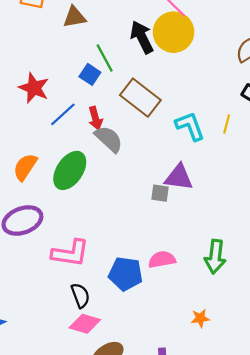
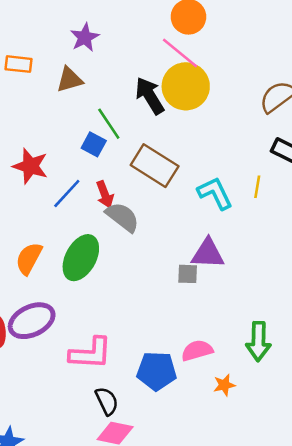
orange star: (200, 318) -> (224, 385), moved

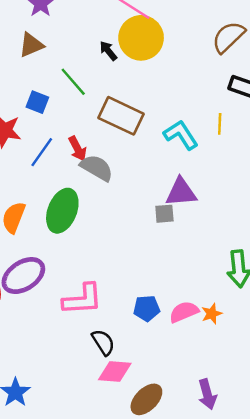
black arrow: (150, 96) -> (108, 51), size x0.6
blue square: (94, 144) -> (37, 102), moved
pink semicircle: (197, 350) -> (184, 312), moved
blue pentagon: (157, 371) -> (147, 308), size x0.7

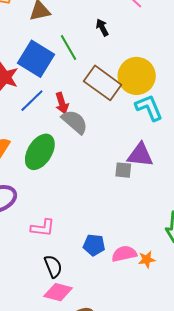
yellow circle: (141, 38) -> (137, 76), moved
blue square: (37, 102) -> (36, 59), size x1.8
pink L-shape: (82, 299) -> (43, 228), size x0.7

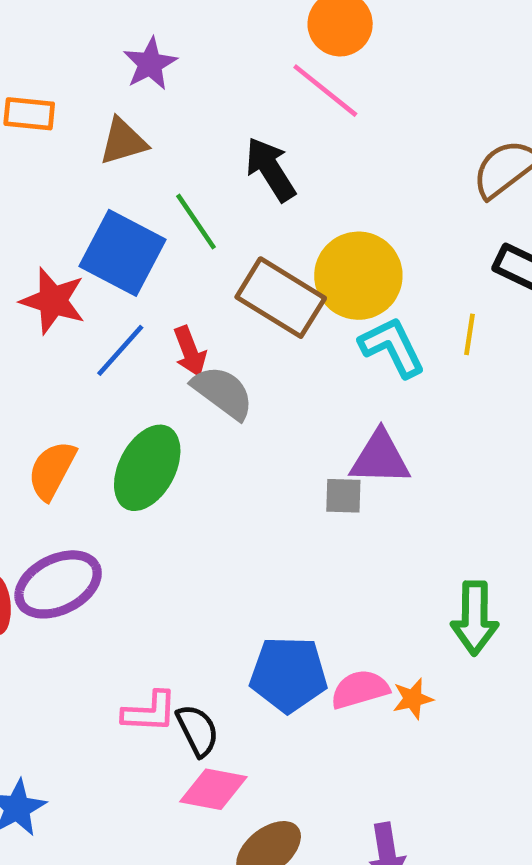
black arrow: (102, 27) -> (270, 169), size x1.6
pink L-shape: (43, 228) -> (150, 712), moved
blue pentagon: (94, 245) -> (288, 674), size x1.5

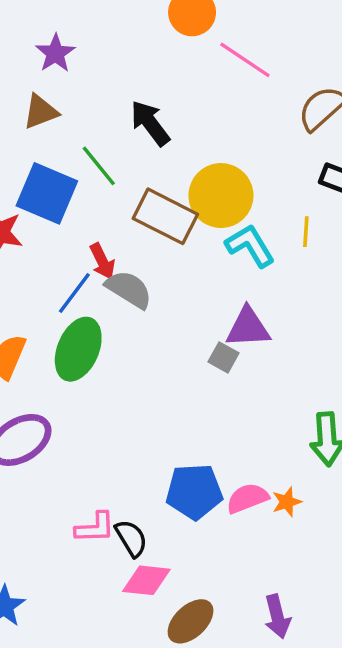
pink line: (325, 91) -> (245, 60), moved
blue line: (120, 350) -> (74, 293), moved
gray square: (343, 496) -> (223, 357), turned 32

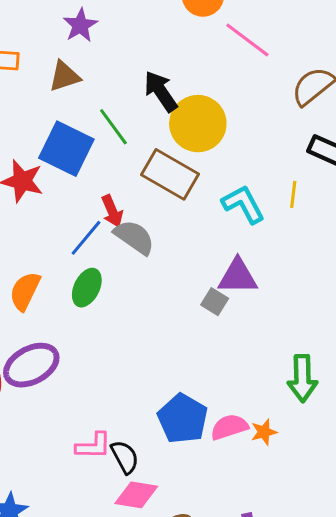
yellow circle: (221, 196) -> (198, 124), moved
green ellipse: (78, 349) -> (87, 288), size x0.7
blue pentagon: (194, 492) -> (183, 419), turned 30

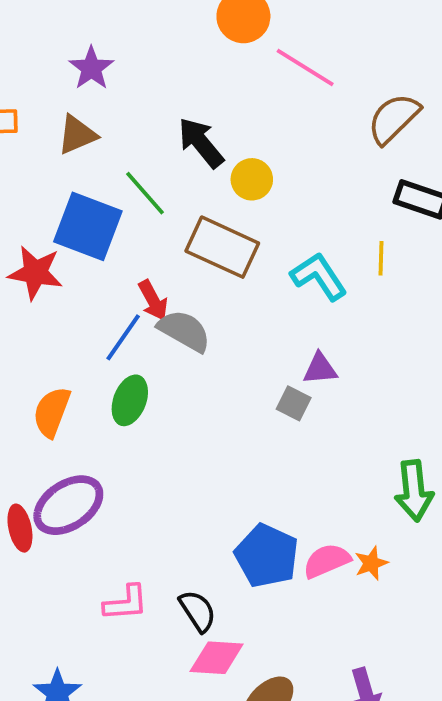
yellow circle: (198, 124) -> (252, 179), size x0.6
purple triangle: (238, 276) -> (320, 369), size x0.7
pink L-shape: (93, 446) -> (126, 603), moved

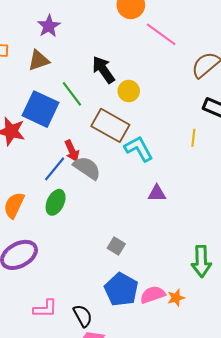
cyan L-shape: (319, 276) -> (139, 149), moved
gray square: (294, 403) -> (116, 246), moved

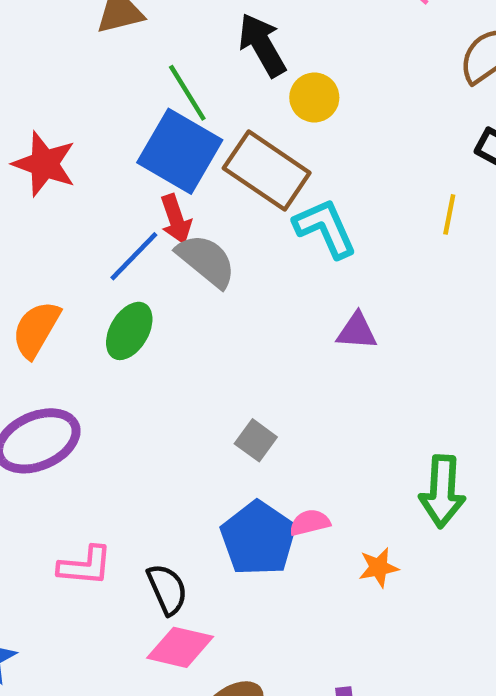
blue square: (41, 109) -> (180, 151), moved
pink semicircle: (153, 295) -> (310, 523), moved, size x0.7

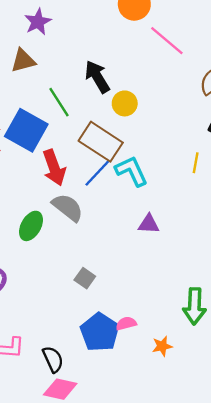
blue square: (180, 151) -> (26, 130), moved
red arrow: (176, 219) -> (54, 168), size x1.4
blue line: (134, 256) -> (97, 173), moved
gray semicircle: (206, 261) -> (68, 207), moved
gray square: (256, 440) -> (85, 278), moved

